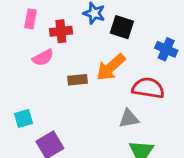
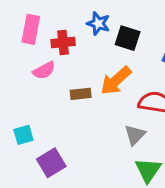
pink rectangle: (30, 19) -> (31, 29), size x1.4
gray triangle: (129, 119) -> (135, 135), turned -35

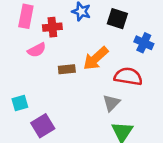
black square: (128, 38) -> (117, 19), moved

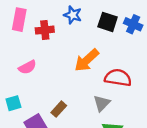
blue cross: (144, 43) -> (133, 24), moved
pink semicircle: (37, 50) -> (27, 67), moved
brown rectangle: (67, 69) -> (59, 109), moved, turned -42

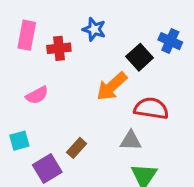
black square: (108, 22) -> (140, 57), moved, turned 30
gray triangle: (102, 103) -> (131, 141), turned 48

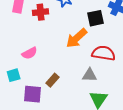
black square: (140, 57) -> (96, 18), turned 30
pink semicircle: (37, 95) -> (30, 53), moved
purple square: (47, 168) -> (33, 94), turned 36

